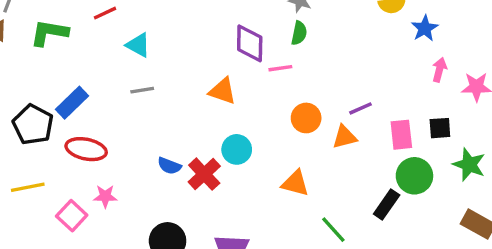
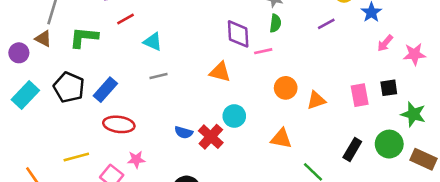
pink arrow: (439, 70) -> (385, 43), turned -150
purple line: (360, 108) -> (326, 24), moved
black pentagon: (33, 125) -> (69, 87), moved
green circle: (414, 176) -> (389, 144), moved

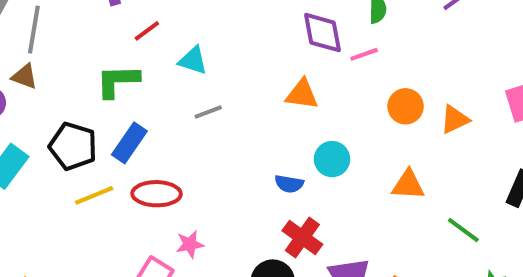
green L-shape: (84, 37) -> (118, 81), moved
blue semicircle: (184, 132) -> (289, 184), moved
red cross: (211, 137) -> (302, 237), moved
yellow line: (76, 157) -> (94, 195), moved

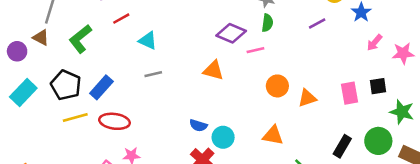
purple diamond: (322, 33) -> (231, 33), turned -64
green L-shape: (118, 81) -> (80, 39), moved, turned -44
cyan circle: (332, 159) -> (223, 137), moved

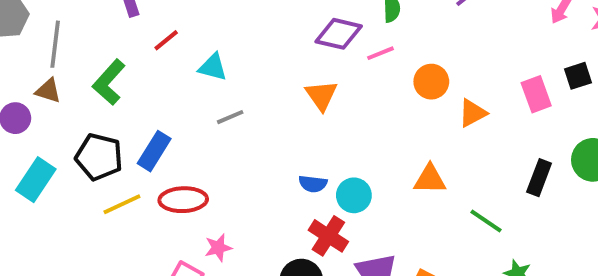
orange triangle: (213, 70) -> (321, 95), turned 50
orange circle: (277, 86) -> (431, 82), moved

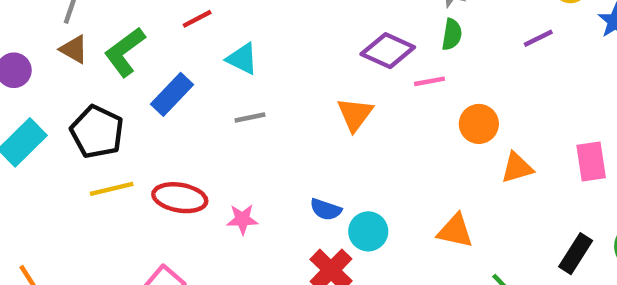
brown triangle: (48, 91) -> (74, 49), moved
blue rectangle: (154, 151) -> (172, 94), moved
pink star: (218, 248) -> (242, 219), moved

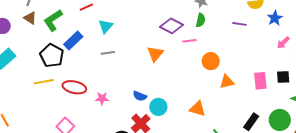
purple line: (538, 38) -> (240, 24), turned 32
cyan triangle: (242, 59) -> (106, 26), turned 42
black pentagon: (97, 132) -> (52, 56), moved

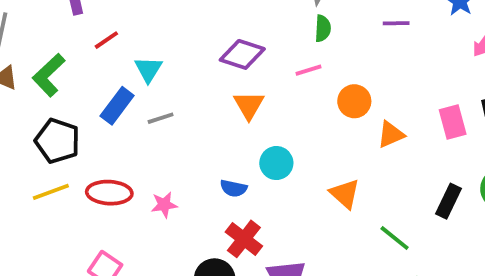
purple diamond: (171, 26) -> (242, 54), moved
blue rectangle: (73, 41) -> (117, 106), moved
cyan circle: (158, 107) -> (276, 163), moved
orange triangle: (198, 109) -> (345, 194), turned 36

